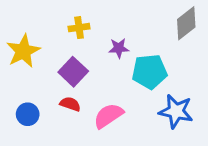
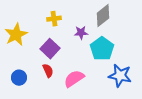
gray diamond: (186, 23) -> (103, 16), moved
cyan pentagon: (150, 72) -> (102, 49), turned -30
red semicircle: (70, 104) -> (48, 71), turned 48

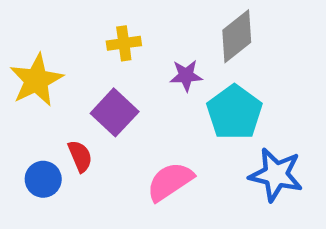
red semicircle: (48, 71) -> (80, 156), moved

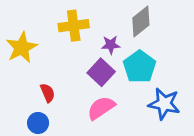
yellow cross: (124, 43) -> (74, 26), size x1.5
purple square: (115, 112) -> (101, 72), moved
blue circle: (43, 179) -> (38, 123), moved

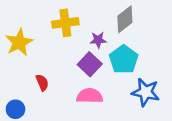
pink semicircle: (101, 108) -> (90, 96), turned 35
blue circle: (38, 123) -> (15, 109), moved

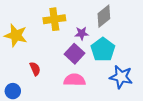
yellow star: (19, 42) -> (16, 35), turned -30

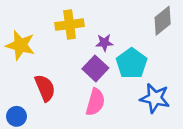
gray diamond: (104, 16) -> (163, 21), moved
red semicircle: (35, 69) -> (45, 88), size x1.5
pink semicircle: (75, 80) -> (95, 102), turned 105

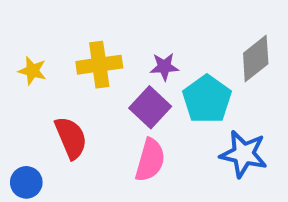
gray diamond: (163, 21) -> (256, 59), moved
yellow cross: (70, 25) -> (99, 65), moved
yellow star: (20, 45) -> (32, 71), size x0.6

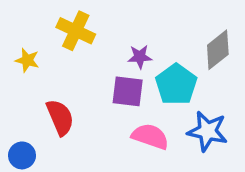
yellow cross: (99, 65) -> (76, 31), moved, turned 33
purple square: (150, 107) -> (128, 91), turned -36
pink semicircle: (150, 160) -> (150, 136), moved, turned -87

